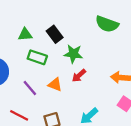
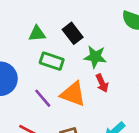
red arrow: (79, 76) -> (102, 83), turned -72
orange triangle: (55, 85) -> (73, 94), size x1.5

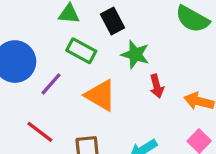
red arrow: (102, 83) -> (157, 86), moved
purple line: (43, 98) -> (51, 84), moved, turned 72

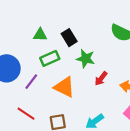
green rectangle: (81, 51) -> (50, 58), turned -48
red arrow: (157, 86) -> (101, 79), turned 56

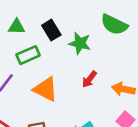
green star: (86, 59) -> (80, 43), moved

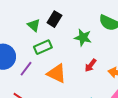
green triangle: (17, 27) -> (34, 25), turned 40
black rectangle: (51, 30) -> (54, 19), moved, turned 63

